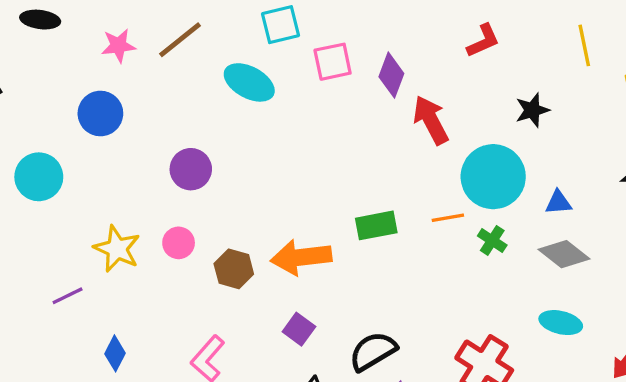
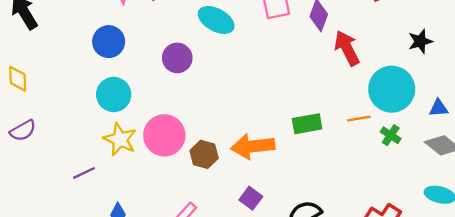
purple circle: (191, 169) -> (177, 58), moved
cyan circle: (39, 177) -> (114, 95), moved
pink circle: (179, 243) -> (164, 135), size x1.8

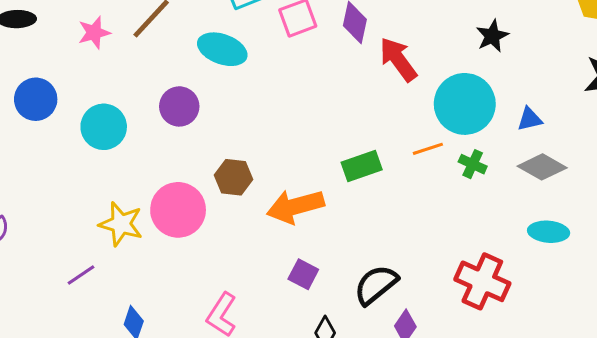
blue circle: (109, 42) -> (36, 99), moved
cyan circle: (114, 95) -> (104, 127), moved
brown hexagon: (204, 154) -> (233, 177), moved

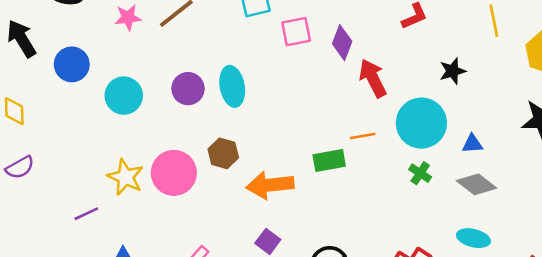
cyan ellipse: (222, 49) -> (232, 86), moved, turned 51
orange line: (428, 149) -> (363, 136), moved

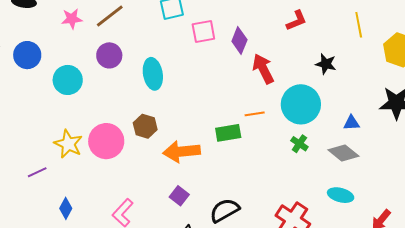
black star: (453, 71) -> (326, 64), turned 30
purple circle: (188, 89) -> (109, 55), moved
blue triangle: (472, 144) -> (352, 123), moved

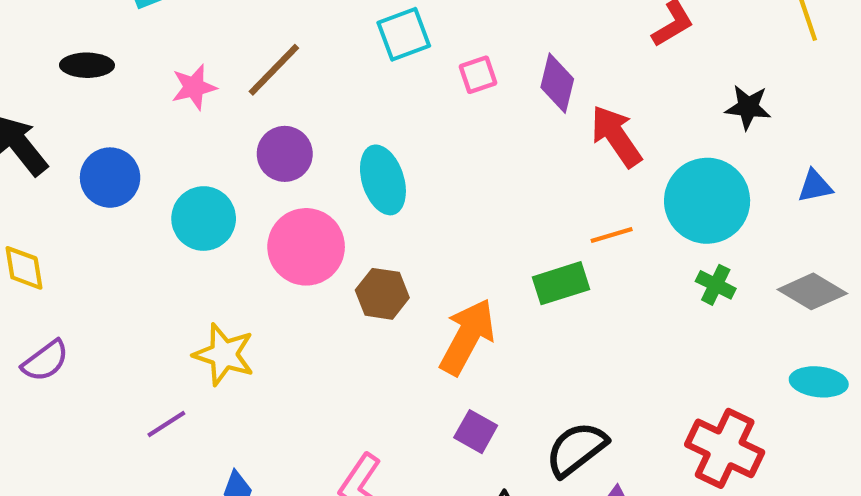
pink square: (203, 32) -> (478, 75), size x0.7
blue triangle: (352, 123) -> (815, 186), moved
pink circle: (106, 141) -> (306, 247), moved
orange arrow: (182, 152) -> (467, 337), turned 132

